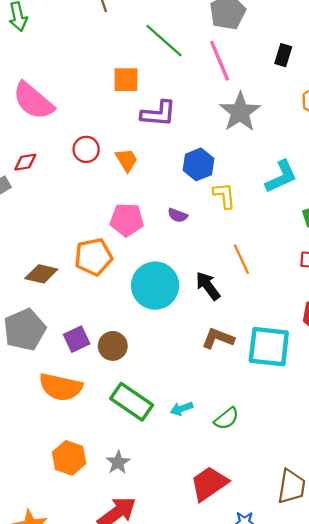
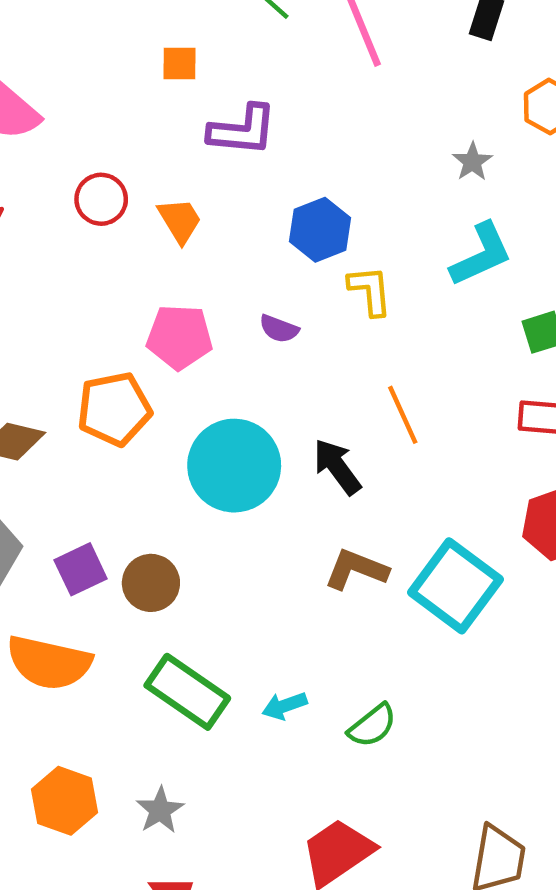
orange square: (126, 80) -> (179, 63), size x0.7
gray star: (240, 112) -> (472, 162), moved, size x0.5
cyan square: (269, 347) -> (455, 586), turned 30

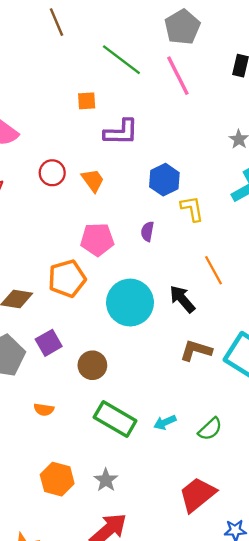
purple semicircle: (279, 329) -> (147, 231), turned 84
purple square: (81, 569) -> (49, 343), moved
orange semicircle: (49, 663) -> (44, 410), size x0.5

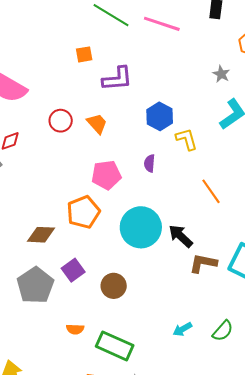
pink line: (178, 76) -> (162, 24), turned -39
black arrow: (182, 299) -> (181, 236), moved
green rectangle: (115, 419) -> (115, 346), moved

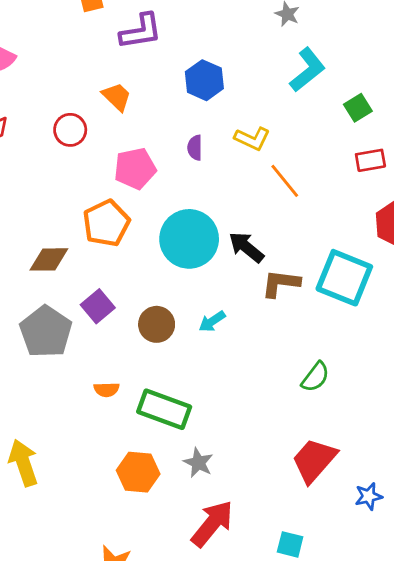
red circle: (61, 121) -> (70, 130), moved
yellow L-shape: (187, 139) -> (252, 139), moved, turned 135
cyan arrow: (182, 329) -> (212, 321), moved

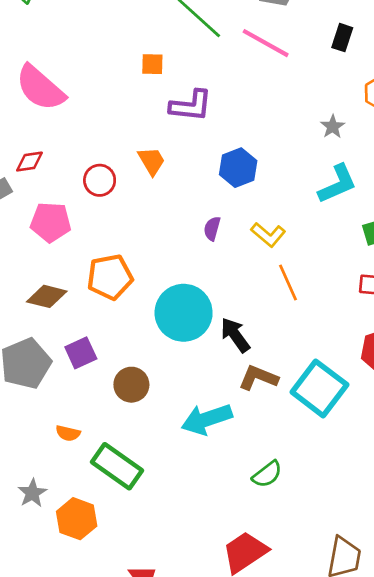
pink pentagon: (135, 168) -> (51, 222), moved
cyan arrow: (212, 321) -> (207, 419), moved, size x1.8
gray star: (198, 463) -> (32, 493), moved

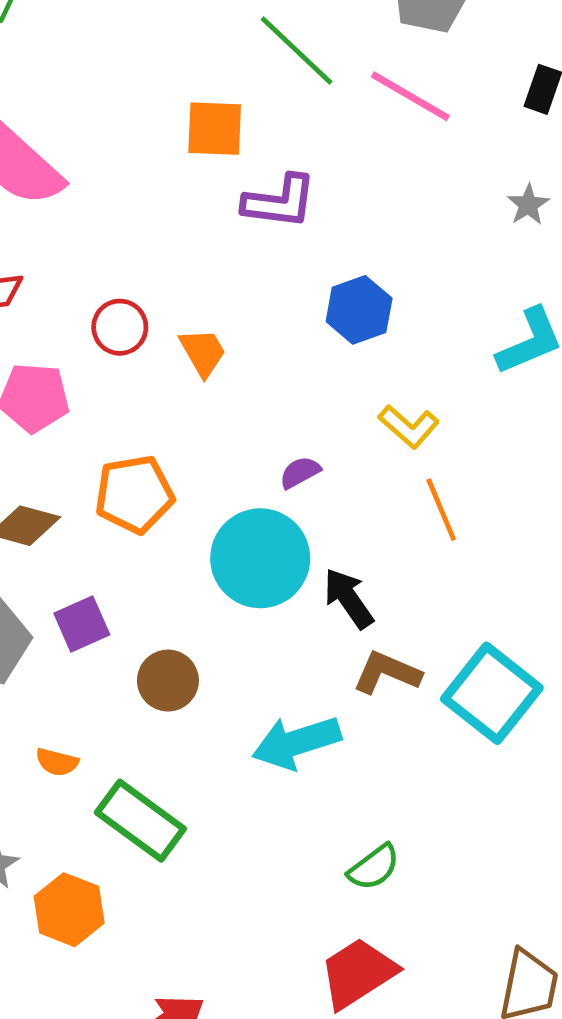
orange square: (152, 64) -> (215, 129), size x1.5
gray star: (333, 127) -> (528, 205), moved
orange trapezoid: (152, 161) -> (203, 352), moved
purple semicircle: (212, 229) -> (300, 472), moved, turned 45
green semicircle: (267, 474) -> (374, 867), moved

